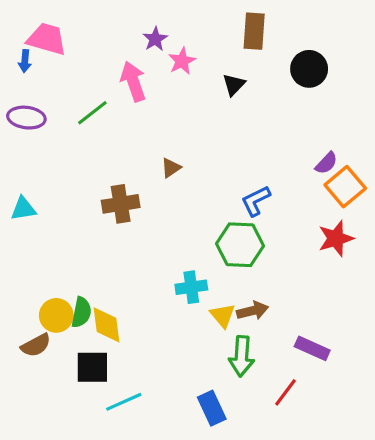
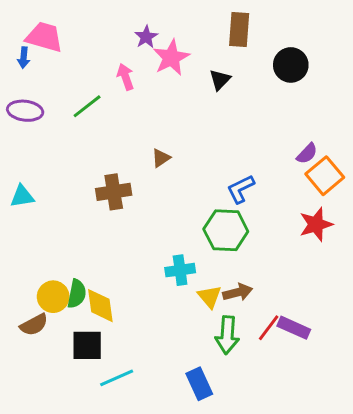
pink star: (182, 61) -> (171, 58), size x1.4
pink arrow: (133, 81) -> (125, 77), size x0.7
red line: (286, 392) -> (269, 328), moved

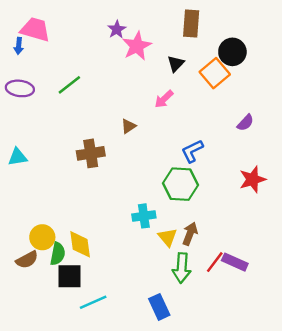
pink arrow: (125, 77) -> (164, 99), moved, turned -114
orange square: (325, 176) -> (215, 73), moved
brown arrow: (238, 292) -> (190, 234), turned -55
green semicircle: (77, 294) -> (58, 254), moved

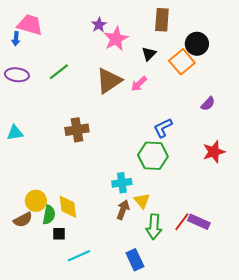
brown triangle: (129, 126) -> (109, 81), moved, size x2.0
brown arrow: (190, 234) -> (123, 210), moved
black square: (69, 276) -> (59, 234), size x0.6

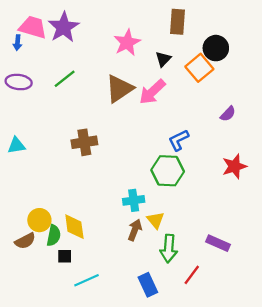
purple star: (99, 25) -> (64, 27), moved, size x1.8
pink arrow: (139, 84) -> (152, 92), size x1.5
red line: (182, 222) -> (192, 275), moved

